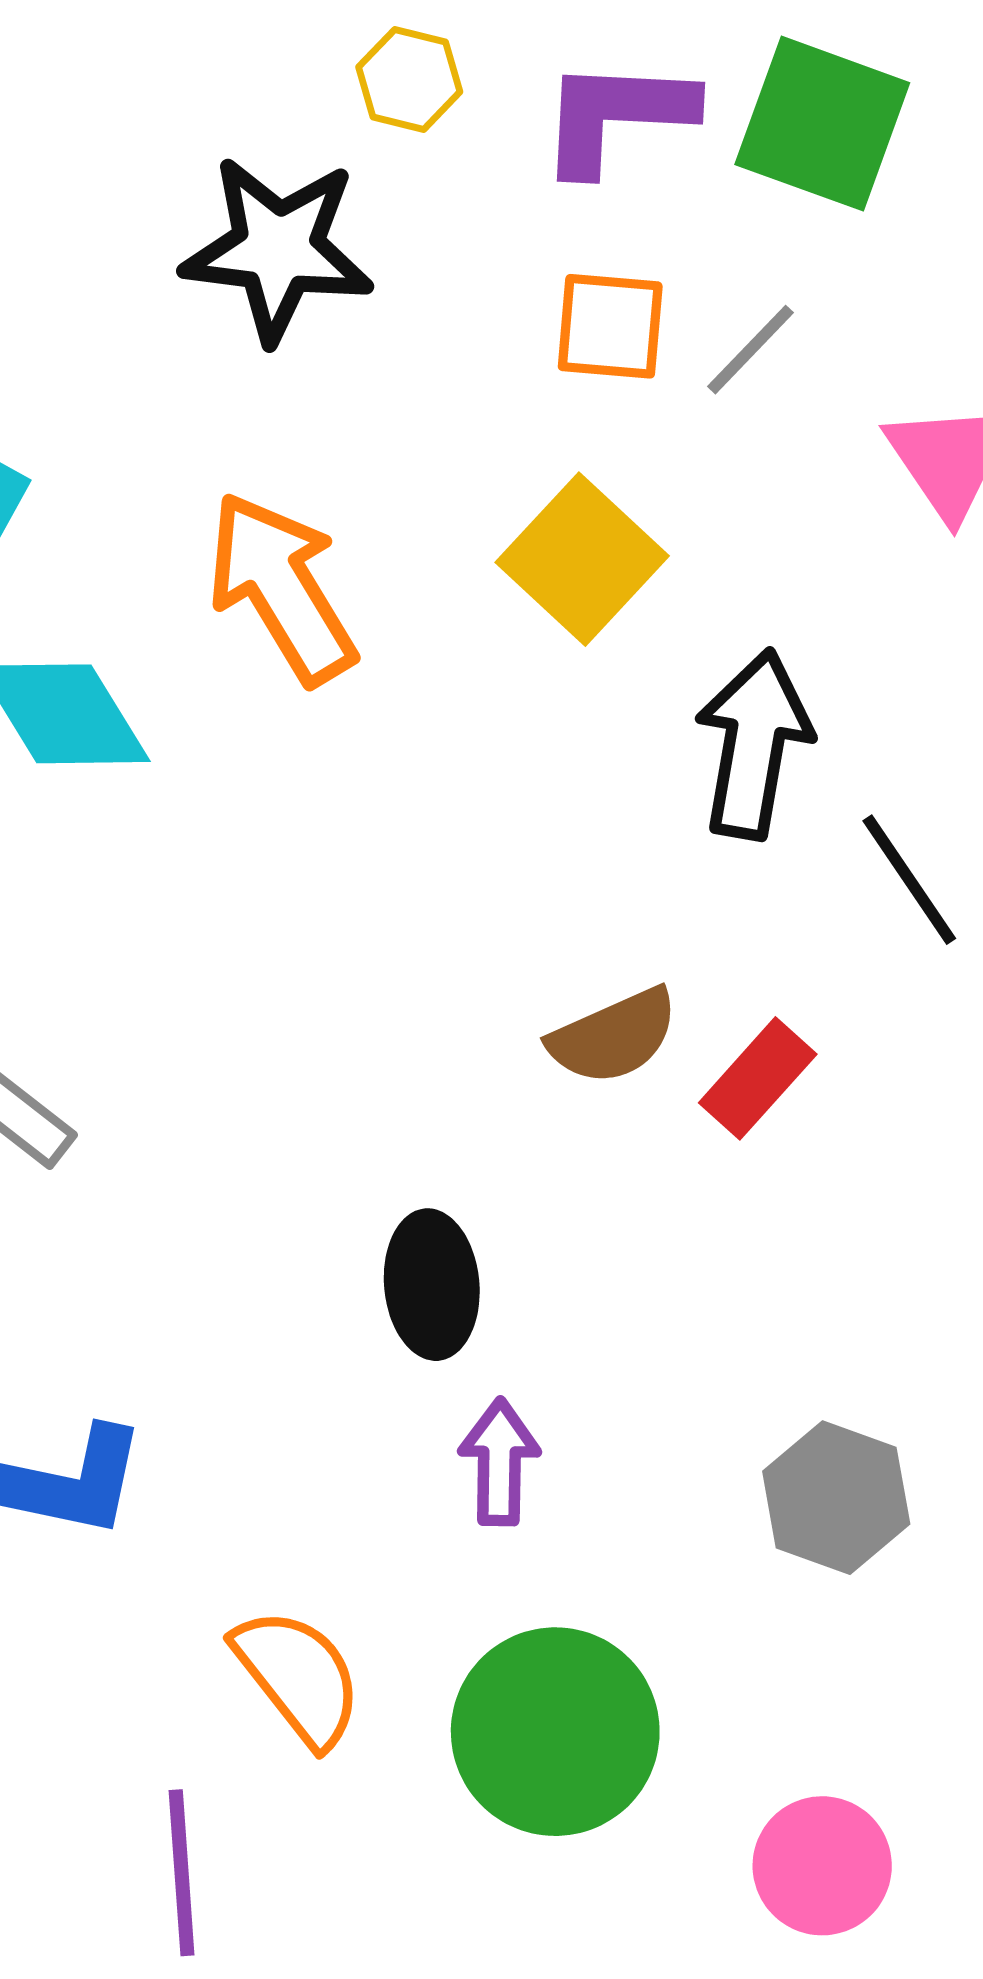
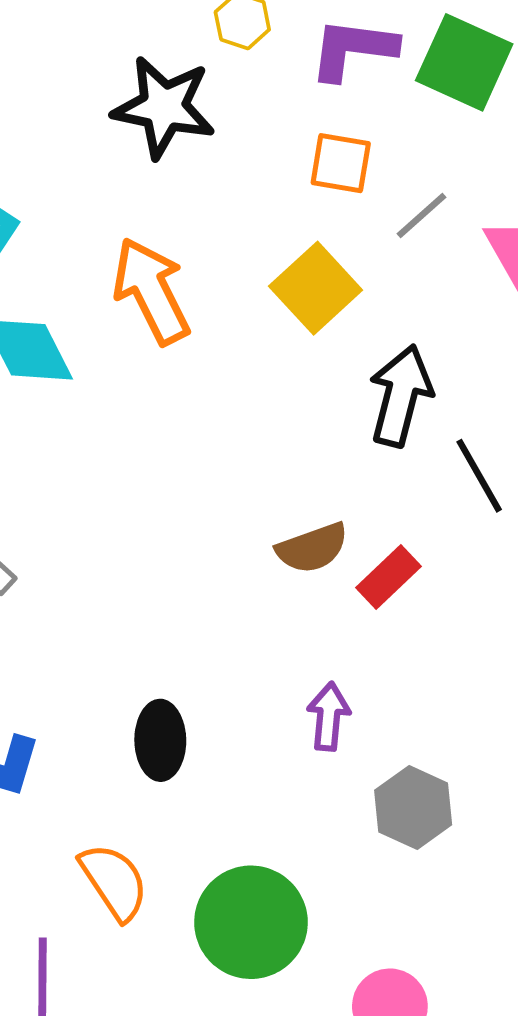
gray line: (751, 350) -> (421, 216), moved
black ellipse: (432, 1285) -> (160, 740), moved
purple arrow: (499, 1462) -> (328, 716), moved

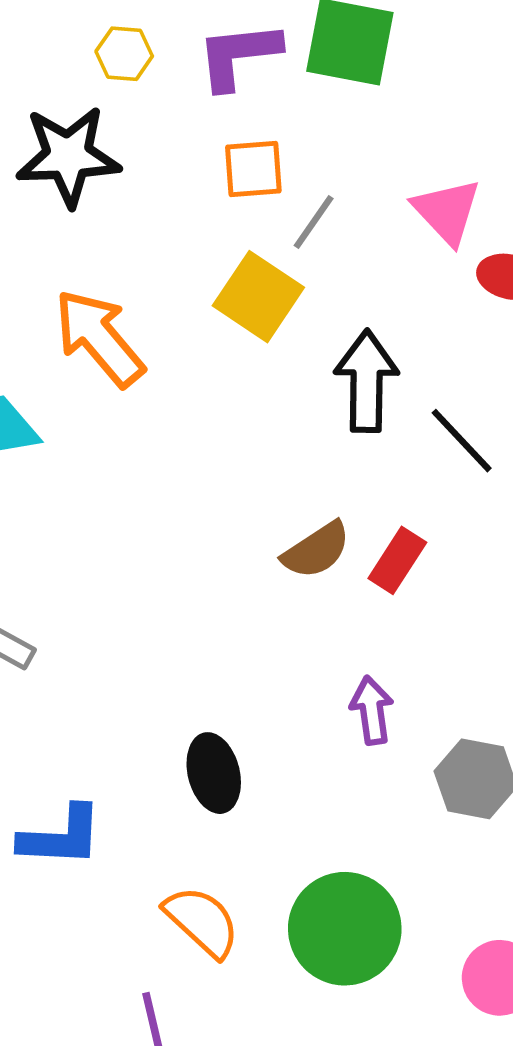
gray line: (421, 216) -> (314, 222), moved

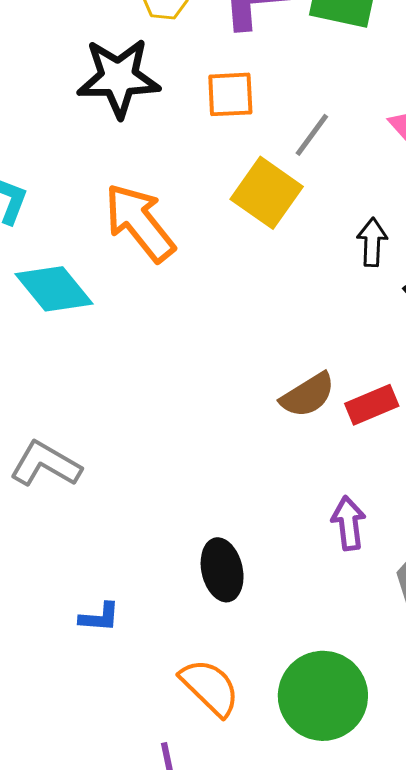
orange square: (253, 169) -> (230, 94), moved
black arrow: (366, 381) -> (372, 242), moved, size x0.6
red rectangle: (397, 560) -> (372, 405), turned 33
blue L-shape: (61, 837) -> (100, 617), size x0.6

